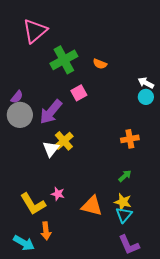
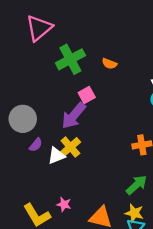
purple semicircle: (17, 97) -> (36, 145), moved
purple arrow: (51, 112) -> (74, 116), moved
white triangle: (51, 149) -> (56, 156), turned 30
green arrow: (125, 176) -> (136, 185), size x1.5

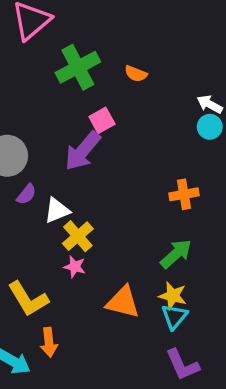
yellow cross: (70, 147) -> (78, 236), moved
pink star: (64, 204) -> (75, 267), moved

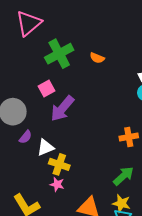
pink square: (102, 120) -> (47, 88), moved
yellow cross: (78, 236) -> (59, 164), turned -30

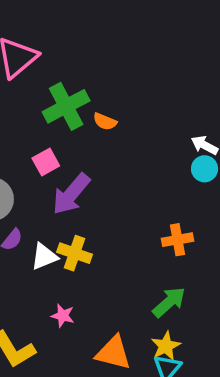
orange semicircle: (97, 58) -> (105, 122), moved
yellow cross: (59, 164) -> (75, 253), moved
yellow star: (121, 203) -> (166, 346), turned 30

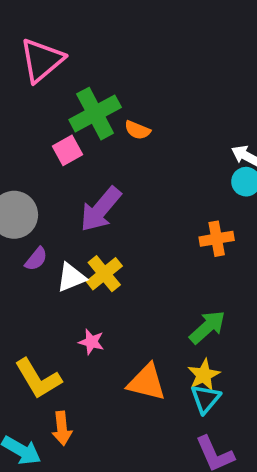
pink square: (46, 162) -> (67, 150), moved
orange cross: (177, 240) -> (217, 239), moved
yellow cross: (75, 253) -> (104, 274), turned 32

